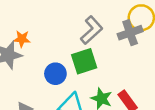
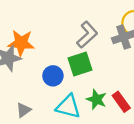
orange star: (22, 39) -> (21, 43), size x1.6

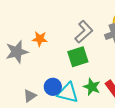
orange star: (21, 43) -> (40, 39), moved, size x0.7
blue circle: (53, 76) -> (53, 87), moved

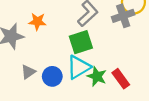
cyan triangle: (68, 93) -> (79, 67), moved, turned -45
gray triangle: (30, 96) -> (28, 72), moved

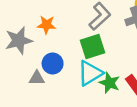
gray triangle: (28, 72) -> (37, 78), turned 35
blue circle: (52, 76) -> (53, 63), moved

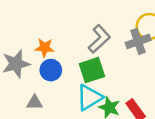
blue circle: (53, 63) -> (51, 70), moved

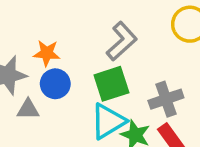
gray cross: (138, 41) -> (166, 99), moved
gray triangle: (35, 102) -> (28, 109), moved

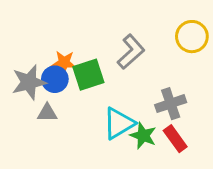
blue circle: (55, 84) -> (55, 79), moved
green square: (111, 84) -> (88, 75), moved

